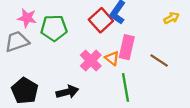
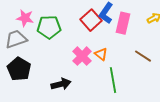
pink rectangle: (127, 47) -> (123, 23), moved
black pentagon: (25, 91) -> (19, 69), moved

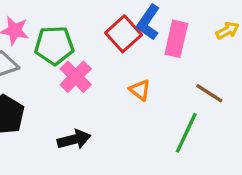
pink cross: (82, 56) -> (76, 77), moved
green line: (113, 80) -> (186, 133), moved, turned 35

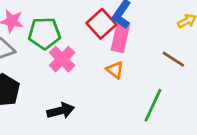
pink rectangle: (176, 39) -> (120, 37), moved
brown line: (209, 93) -> (173, 59), moved

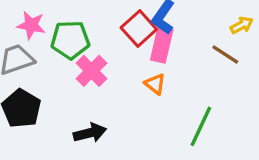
brown line: (173, 59) -> (225, 55), moved

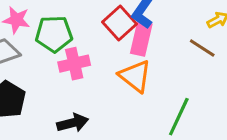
pink cross: (91, 71) -> (74, 64), turned 32
orange triangle: (155, 84) -> (135, 76), size x1.6

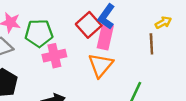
brown line: (202, 48) -> (151, 44), turned 54
orange triangle: (135, 76) -> (101, 65), turned 32

